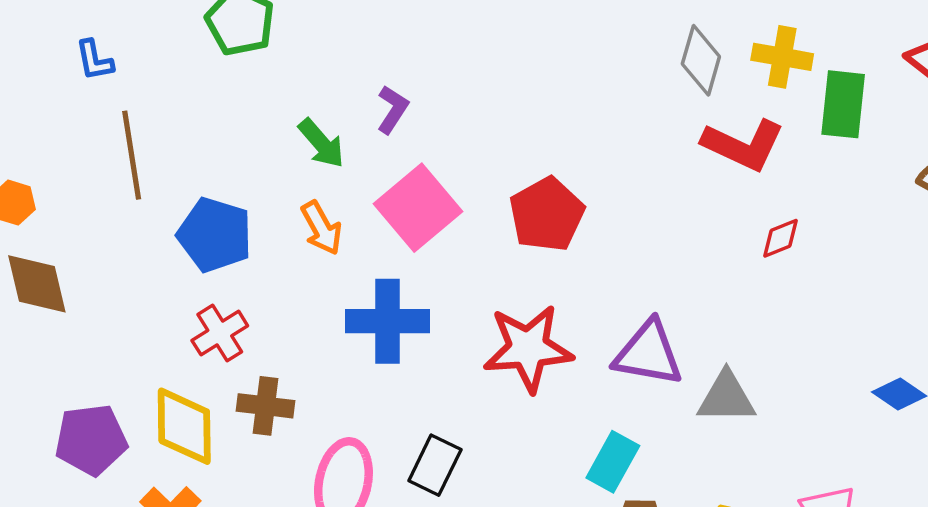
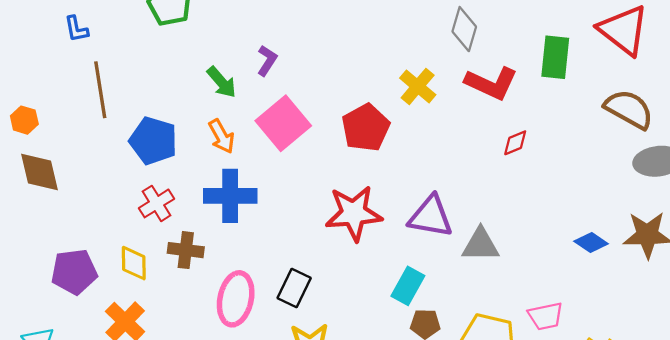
yellow cross: (782, 57) -> (418, 86), moved, turned 30
blue cross: (387, 321) -> (230, 196), moved
yellow diamond: (184, 426) -> (134, 263), size x0.7

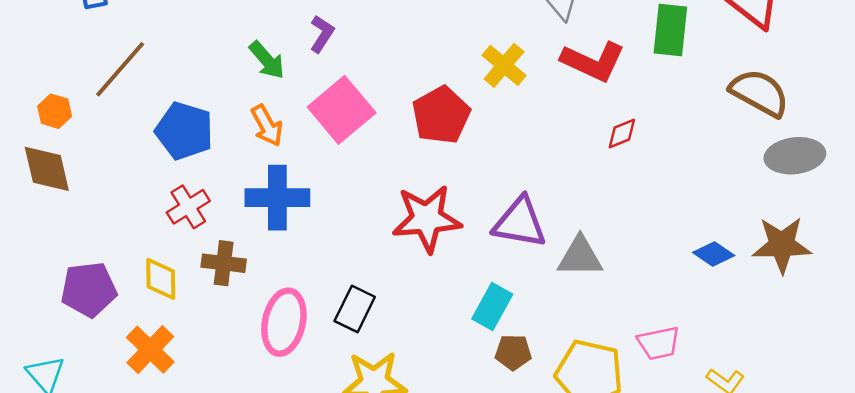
brown line: (100, 90) -> (120, 69), turned 50
orange hexagon: (24, 120) -> (55, 111), moved

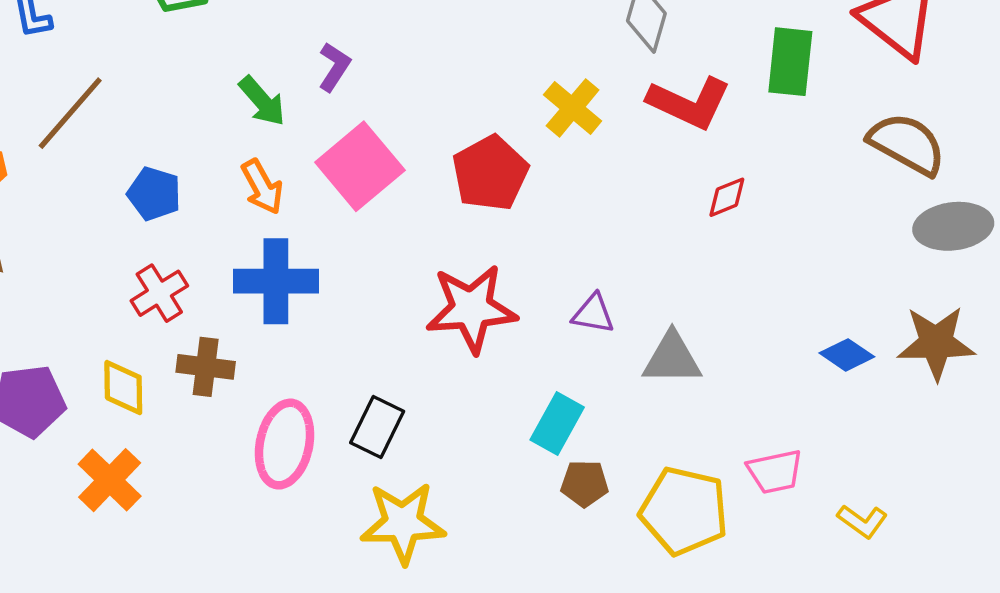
blue pentagon: (184, 131) -> (154, 194), size x0.7
purple triangle: (520, 223) -> (593, 314), size x0.6

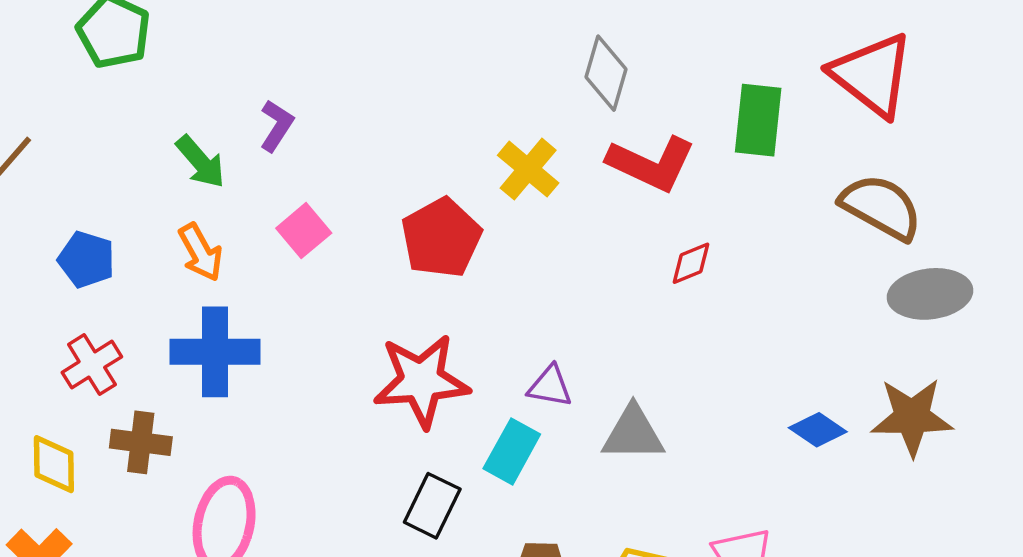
pink square: (360, 166) -> (304, 231), size x0.6
cyan rectangle: (557, 423) -> (512, 451), moved
black rectangle: (377, 427) -> (432, 506), moved

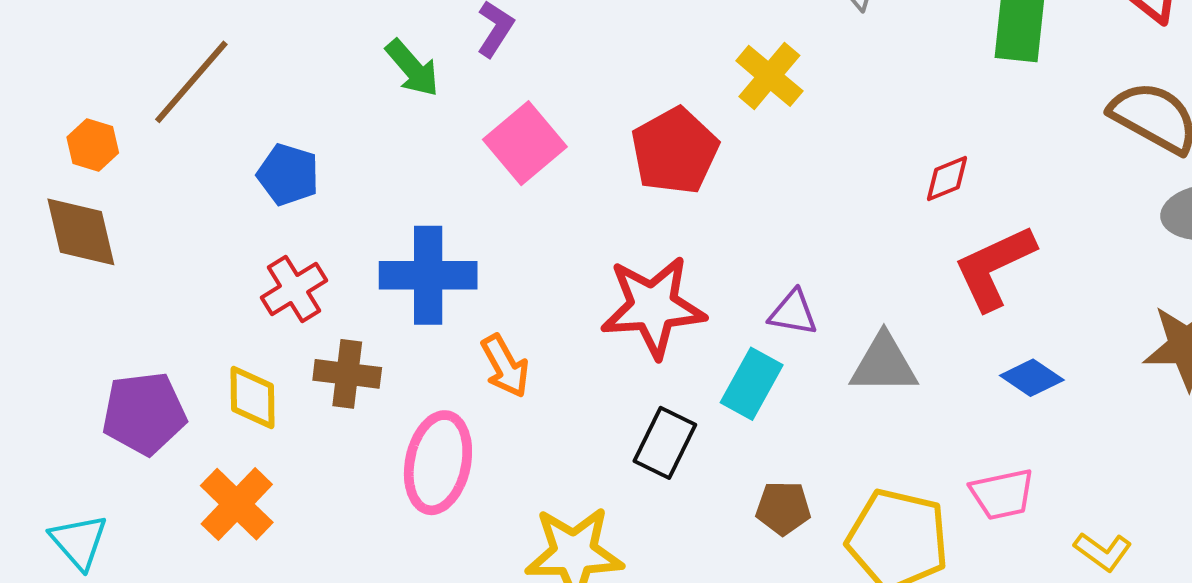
red L-shape: (651, 164) -> (994, 267), moved, turned 130
pink square: (304, 231) -> (525, 143), size x1.4
orange arrow: (201, 252) -> (505, 366), moved
blue diamond: (818, 430) -> (1032, 378), moved

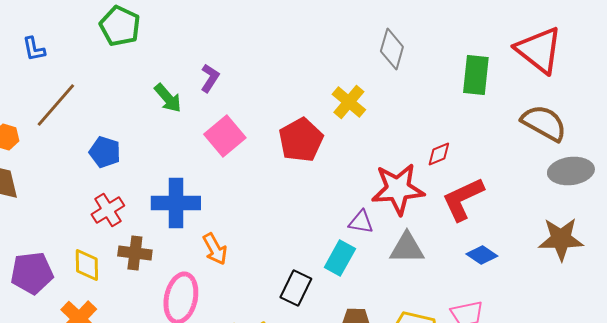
red star: (653, 307) -> (398, 189), moved

